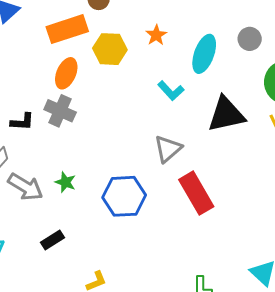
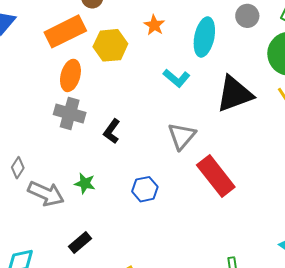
black L-shape: (22, 122) -> (112, 131), moved, turned 130
blue hexagon: (124, 196) -> (145, 189), size x0.6

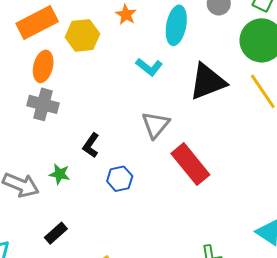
black L-shape: (112, 131) -> (91, 145), moved

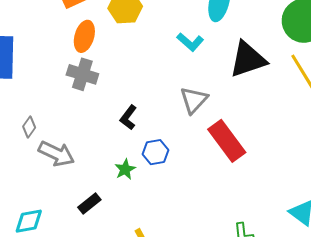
green star: (60, 174) -> (125, 169), moved, turned 30

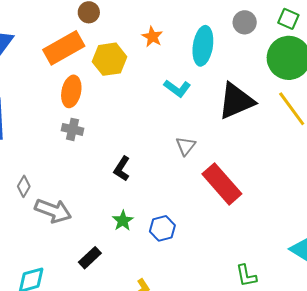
gray cross: (82, 74) -> (73, 129), size x0.7
gray triangle: (194, 100) -> (186, 146), size x0.7
blue hexagon: (156, 152) -> (162, 228), moved

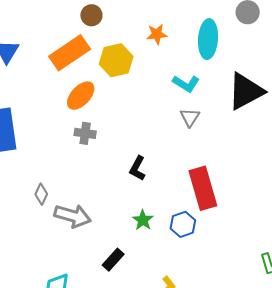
orange star: (152, 37) -> (157, 34), turned -30
orange ellipse: (71, 91) -> (81, 96), turned 36
gray triangle: (186, 146) -> (190, 117), moved
red rectangle: (222, 184) -> (203, 188), moved, turned 30

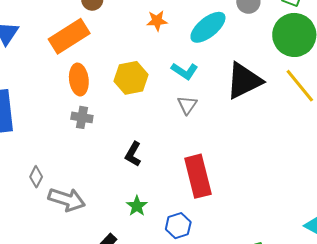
cyan ellipse: (208, 39) -> (208, 27), turned 45
yellow hexagon: (116, 60) -> (131, 78), moved
orange ellipse: (81, 96) -> (79, 80), turned -52
blue hexagon: (183, 224) -> (178, 226), moved

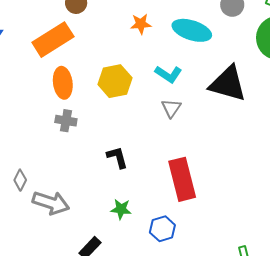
cyan ellipse: (208, 27) -> (192, 30), turned 57
black triangle: (244, 81) -> (228, 84), turned 42
black L-shape: (133, 154) -> (117, 157), turned 135
green star: (137, 206) -> (121, 209), turned -30

